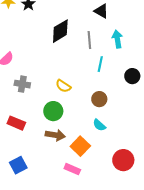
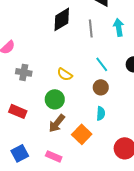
cyan line: (100, 64) -> (102, 64), moved, turned -49
cyan semicircle: (99, 125) -> (101, 113), turned -128
brown arrow: (55, 135) -> (57, 123), turned 120
pink rectangle: (72, 169) -> (54, 156), moved

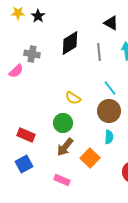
gray cross: (24, 72) -> (32, 54), moved
brown circle: (101, 87) -> (109, 111), size x1.5
blue square: (20, 153) -> (24, 164), moved

